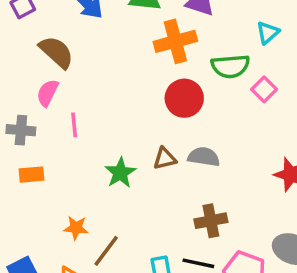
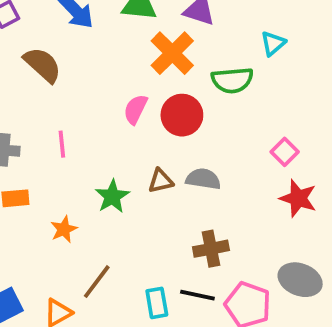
orange cross: (175, 41) -> (172, 53), turned -30
pink square: (264, 89) -> (285, 152), moved
pink semicircle: (48, 93) -> (135, 109), moved
orange star: (76, 228) -> (64, 229), moved, turned -30

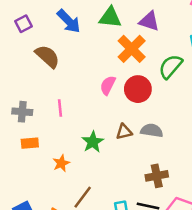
green semicircle: (232, 80) -> (171, 66), turned 136

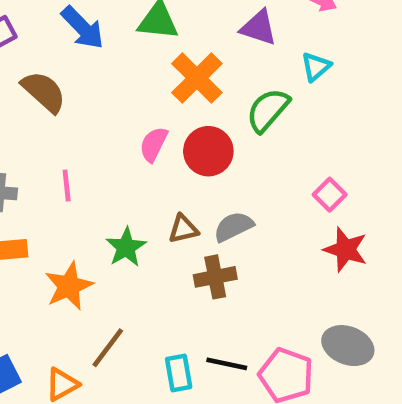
purple triangle: (149, 21) -> (259, 28), moved
gray semicircle: (152, 131) -> (234, 227), turned -35
orange star: (61, 163) -> (69, 286), size x1.5
brown cross: (157, 176) -> (215, 277), moved

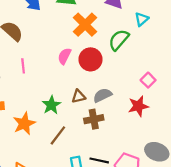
pink line: (67, 185) -> (23, 66), moved
red star: (346, 250) -> (138, 106), moved, turned -30
brown line: (108, 348) -> (58, 135), moved

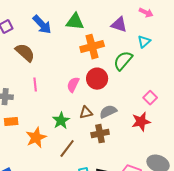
orange cross: (85, 25) -> (92, 47), turned 30
pink semicircle: (64, 56) -> (73, 85), moved

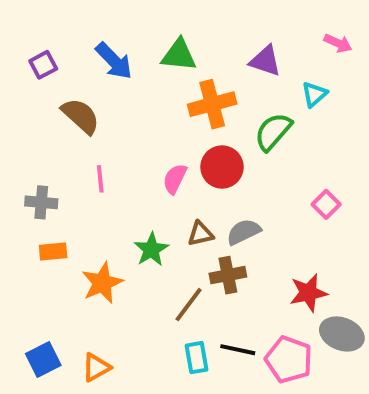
pink arrow: (146, 13) -> (338, 43), moved
red star: (141, 122) -> (308, 293), moved
brown line: (67, 149) -> (189, 305), moved

